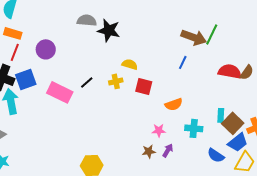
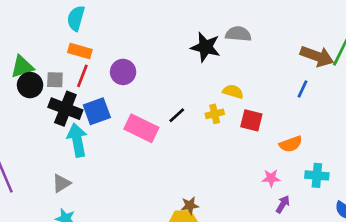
gray semicircle: (87, 20) -> (238, 34), moved
brown star: (149, 151) -> (190, 206), moved

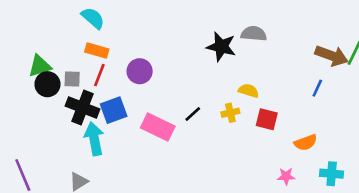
cyan semicircle: (76, 18) -> (93, 18), turned 115

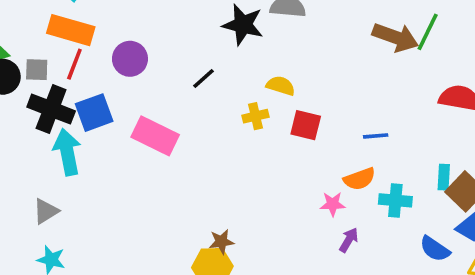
orange rectangle: (97, 50) -> (71, 30), size x1.4
blue line: (317, 88) -> (376, 136), moved, turned 60
black line: (193, 114) -> (204, 79), moved
orange semicircle: (306, 143) -> (360, 179), moved

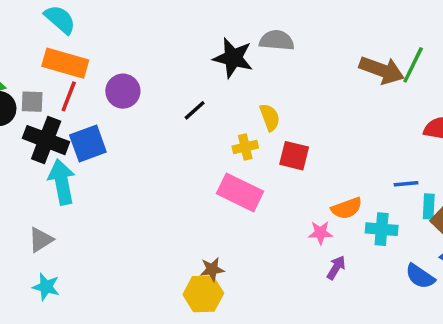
yellow semicircle: (281, 86) -> (270, 117), turned 52
pink rectangle: (155, 136) -> (240, 192), moved
blue line: (376, 136) -> (406, 184), moved

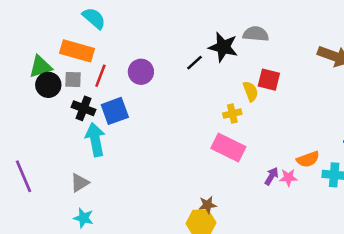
orange rectangle: (65, 63) -> (77, 51), moved
black line: (195, 110) -> (194, 63), moved
black cross: (46, 140) -> (84, 108), size x0.7
red square: (294, 156) -> (269, 80), moved
purple arrow: (336, 268) -> (271, 176), moved

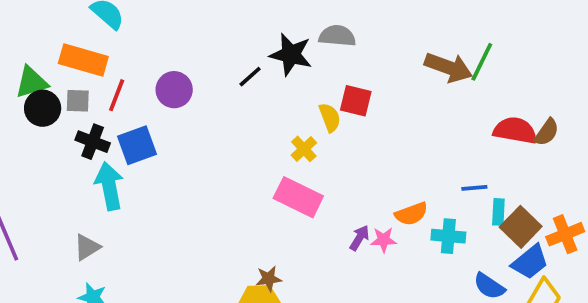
yellow cross: (232, 114) -> (304, 149), turned -30

